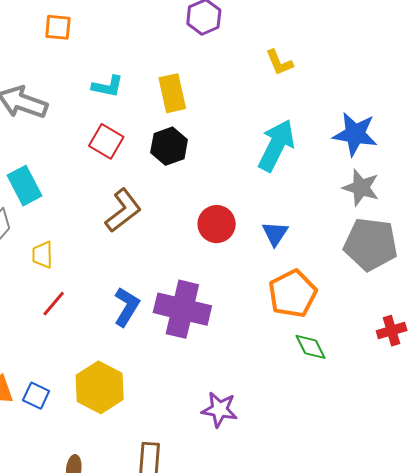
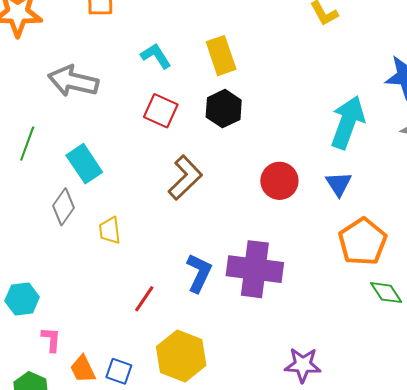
cyan L-shape: (108, 86) -> (156, 56), turned -128
cyan arrow: (276, 145) -> (348, 122), moved
red line: (54, 304) -> (144, 299), moved

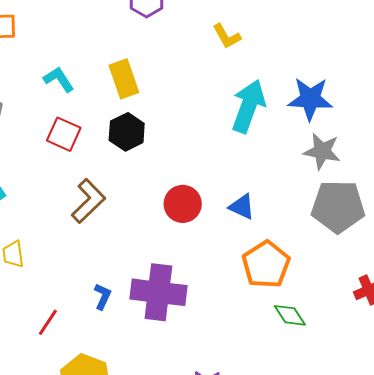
cyan arrow: (348, 122) -> (248, 106), moved
blue triangle: (339, 184) -> (242, 207), turned -32
blue L-shape: (199, 273) -> (103, 296), size x0.7

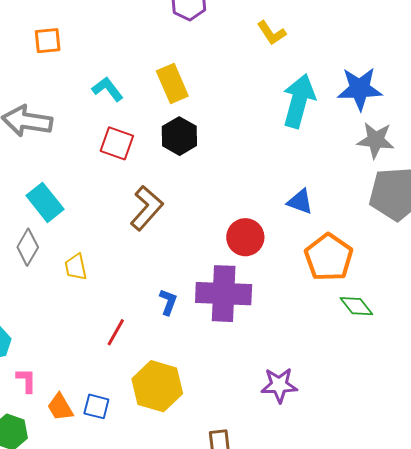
red circle: (183, 204) -> (245, 237), moved

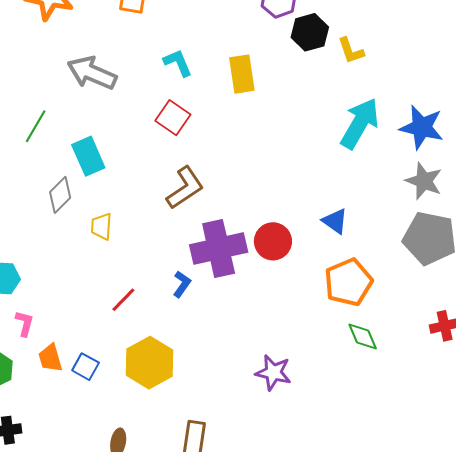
black hexagon: (179, 136) -> (310, 32), moved
purple cross: (224, 294) -> (219, 248), moved, turned -30
purple star: (279, 385) -> (273, 372), moved

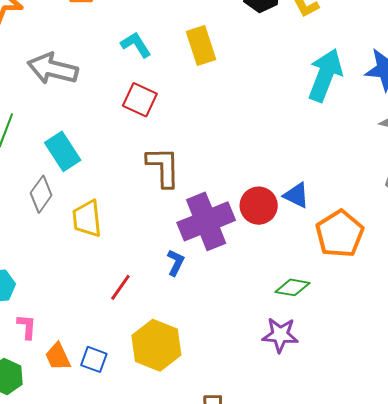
brown L-shape: (185, 188) -> (163, 167), turned -48
blue triangle: (335, 221) -> (296, 195), moved
yellow trapezoid: (101, 226) -> (87, 219), size x1.4
green diamond: (363, 336) -> (293, 287), moved, turned -48

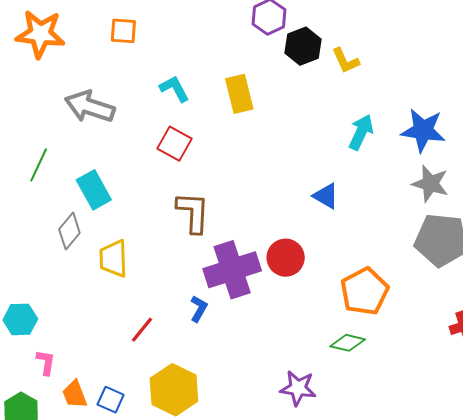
cyan arrow: (325, 75) -> (361, 132), size x0.7
blue triangle: (296, 195) -> (326, 196), moved
green diamond: (293, 287) -> (348, 343), moved

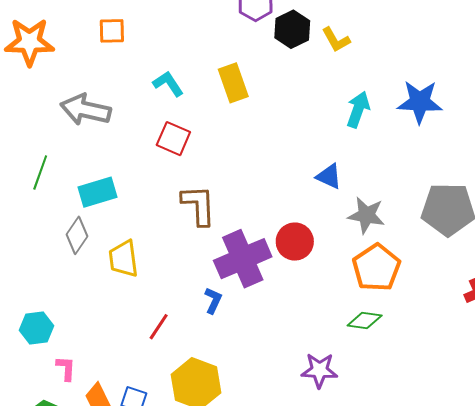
gray star: (430, 184) -> (366, 215), moved
cyan rectangle: (94, 190) -> (97, 192), turned -72

